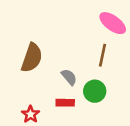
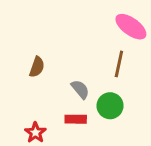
brown semicircle: (32, 58) -> (37, 67), size x0.6

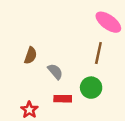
gray semicircle: (80, 89) -> (55, 72), moved

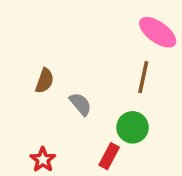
red rectangle: (63, 99) -> (109, 156), moved, turned -63

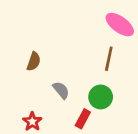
gray semicircle: (80, 104) -> (61, 90), moved

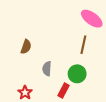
gray semicircle: (61, 90) -> (47, 69), turned -136

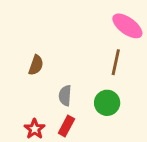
red rectangle: (64, 91) -> (66, 126), moved

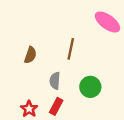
brown line: (116, 62) -> (71, 49), moved

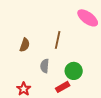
red rectangle: (56, 106) -> (63, 87), moved, turned 32

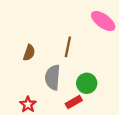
gray semicircle: (45, 66) -> (53, 77), size x1.5

